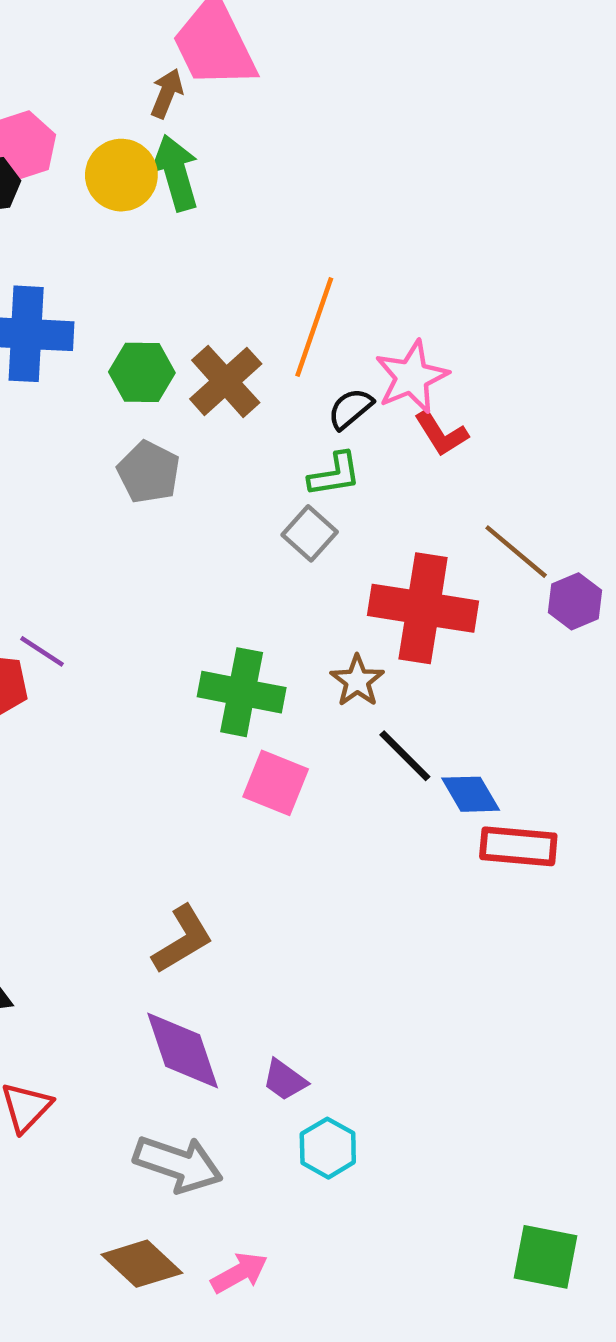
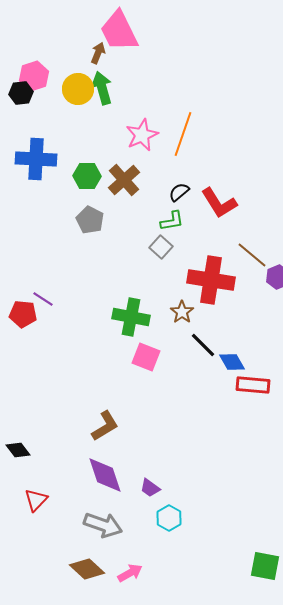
orange line: (314, 327) -> (183, 134), moved
pink star: (412, 377) -> (142, 135), moved
red L-shape: (441, 434) -> (219, 203), size x1.5

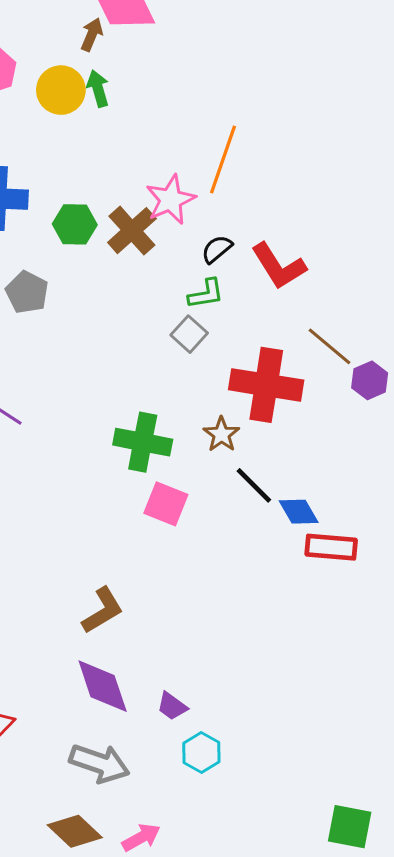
green arrow: (102, 88) -> (98, 88), size x0.7
pink star: (142, 135) -> (171, 200), moved
gray pentagon: (90, 220) -> (27, 292), moved

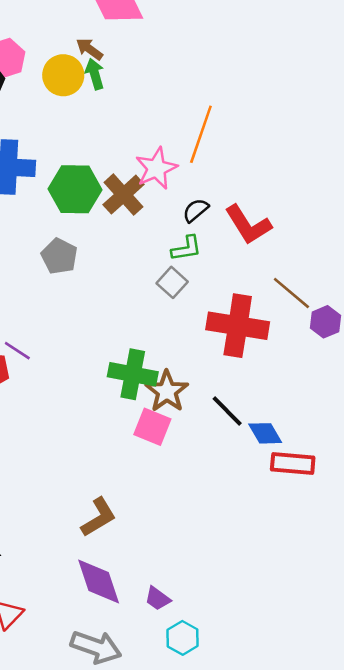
brown arrow: (92, 34) -> (89, 49), moved, turned -76
green hexagon: (75, 224) -> (75, 189), size x1.4
gray pentagon: (27, 292) -> (59, 256), moved
brown star: (221, 434) -> (167, 391), moved, size x1.4

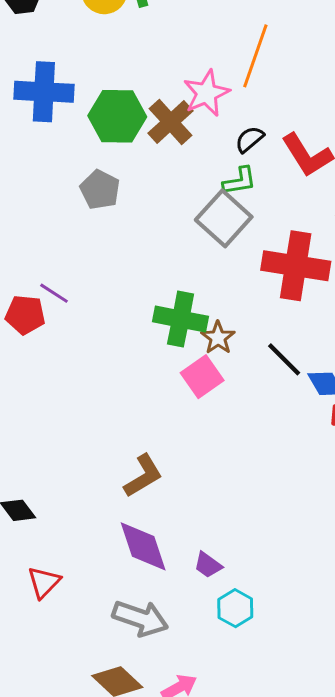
gray square: (172, 282) -> (224, 218), size x1.6
brown star: (167, 391) -> (218, 338), size x0.7
pink square: (152, 427) -> (202, 377), turned 33

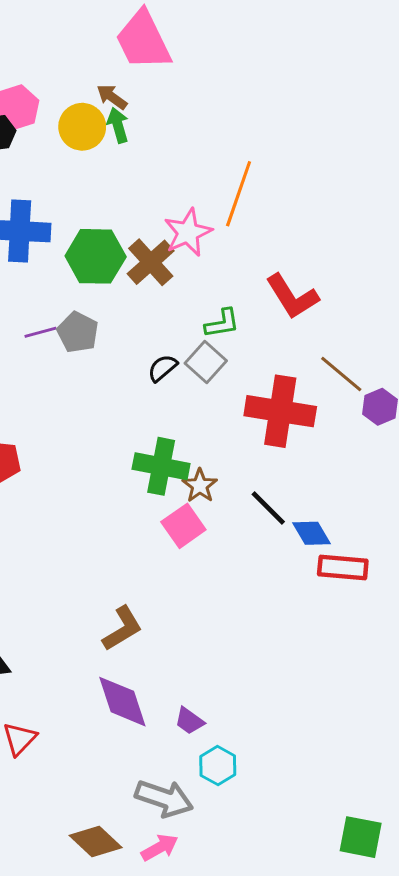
black semicircle: (250, 139) -> (163, 368), moved
gray square: (224, 218) -> (206, 362), size x0.7
purple line: (54, 293) -> (40, 332), moved, turned -48
gray arrow: (140, 618) -> (164, 798), moved

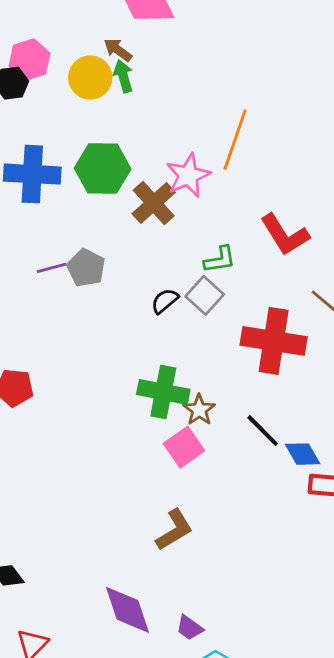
green hexagon: (96, 256) -> (103, 169), moved
brown L-shape: (122, 629) -> (174, 530), moved

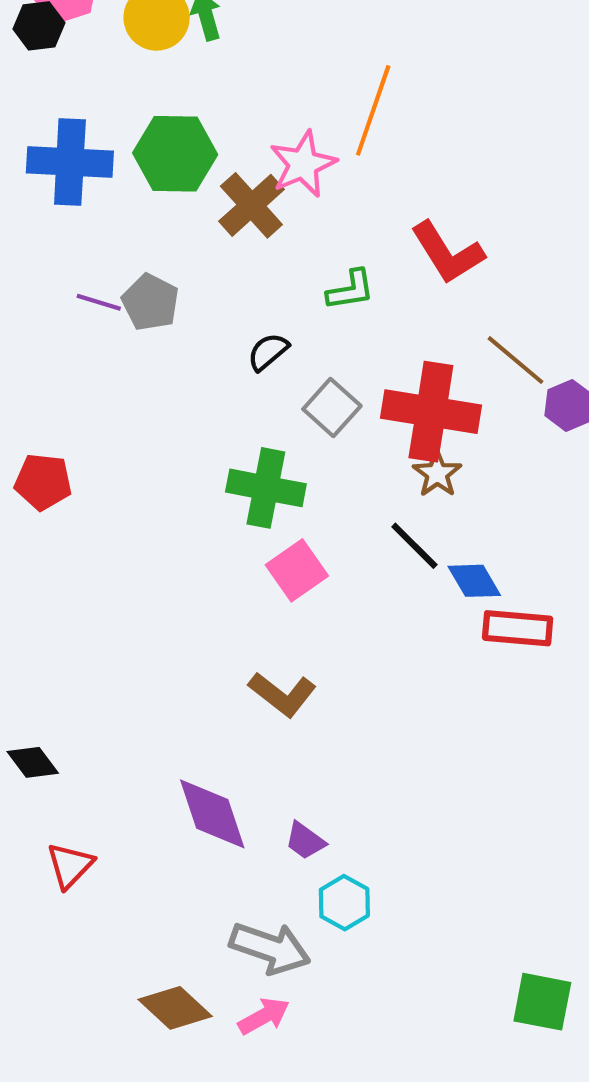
purple line: (52, 268) -> (99, 302), turned 32
gray square: (205, 295) -> (332, 408), moved
brown star: (199, 410) -> (437, 474), moved
brown L-shape: (174, 530) -> (282, 694), turned 69

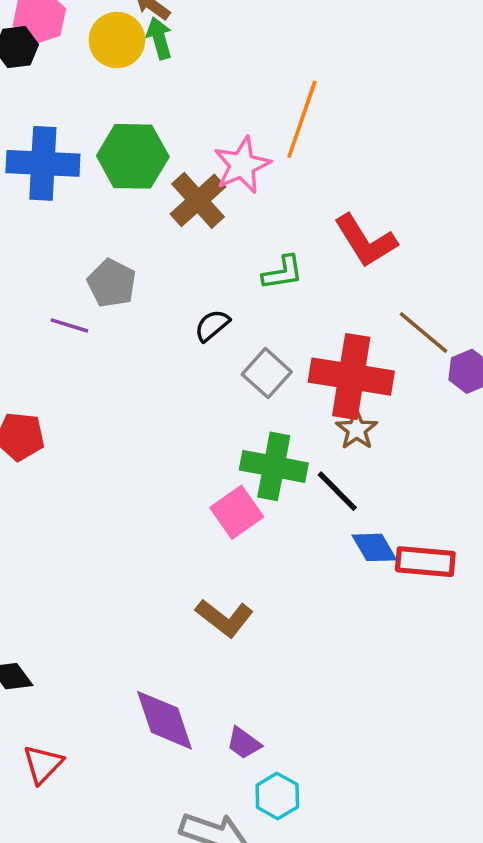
purple line: (99, 302) -> (69, 325), moved
green cross: (266, 488) -> (274, 466), moved
blue diamond: (474, 581) -> (374, 547), moved

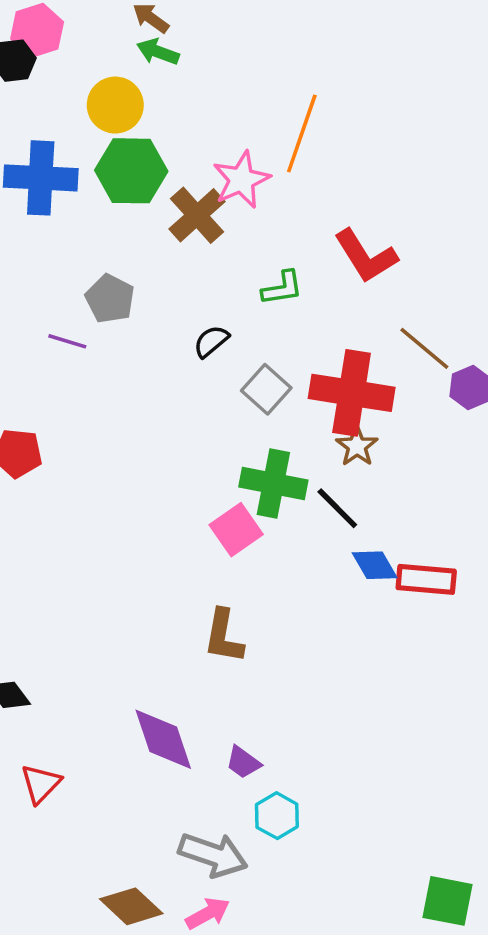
green arrow: (159, 38) -> (158, 52), turned -54
yellow circle: (117, 40) -> (115, 105), moved
brown L-shape: (224, 618) -> (224, 636), turned 62

